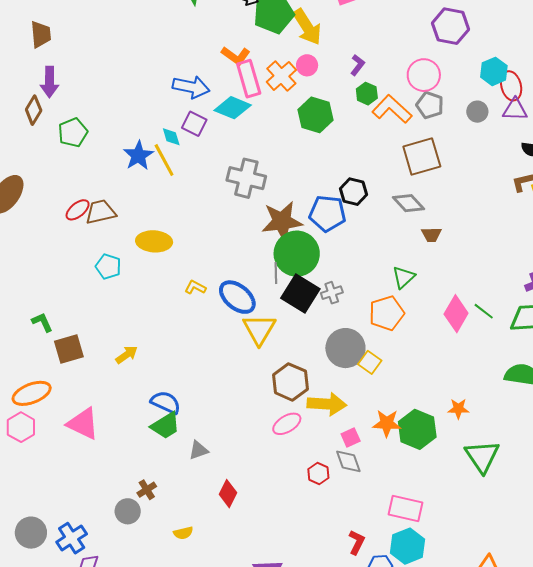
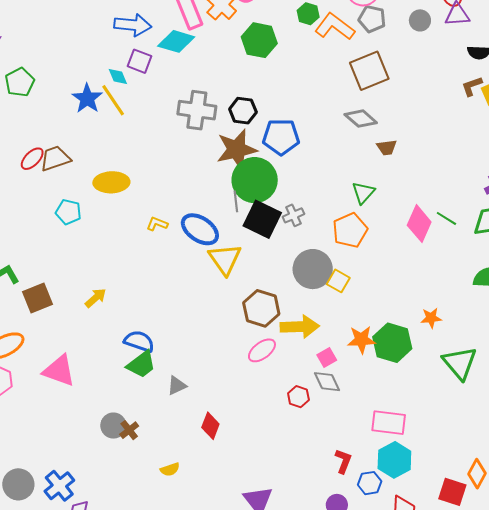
black hexagon: (354, 192) -> (243, 111), moved
gray circle: (128, 511) -> (113, 426), moved

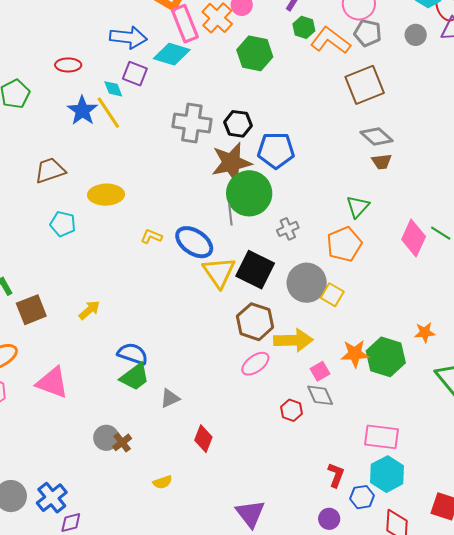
gray diamond: (361, 119) -> (377, 136), moved
red ellipse: (32, 159) -> (68, 65), moved, turned 45
black square: (262, 219) -> (255, 270), moved

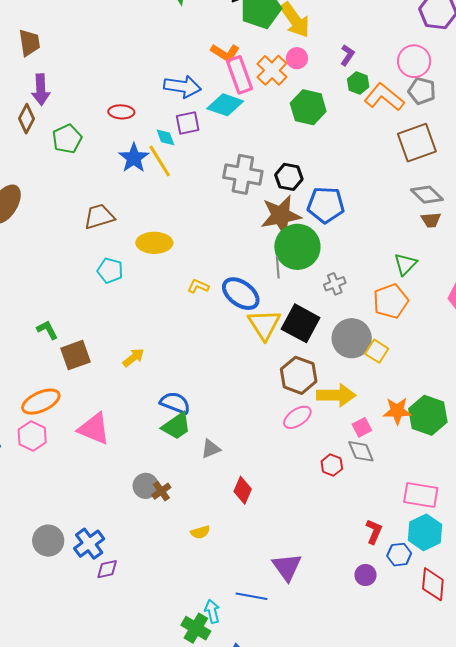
purple square: (135, 74) -> (188, 123), turned -35

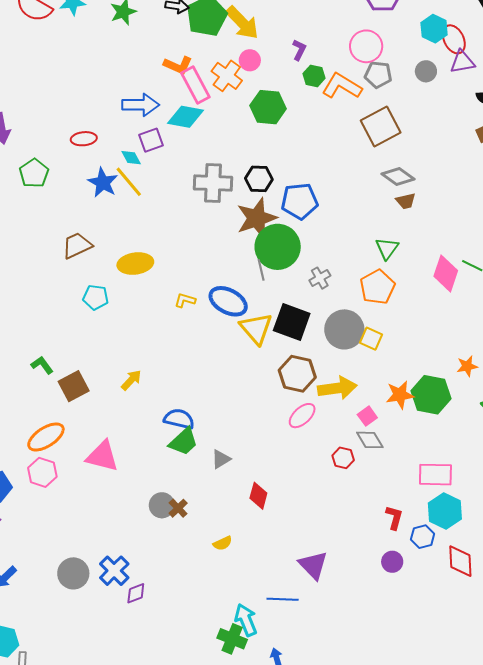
cyan arrow: (212, 611) -> (246, 620), size x1.4

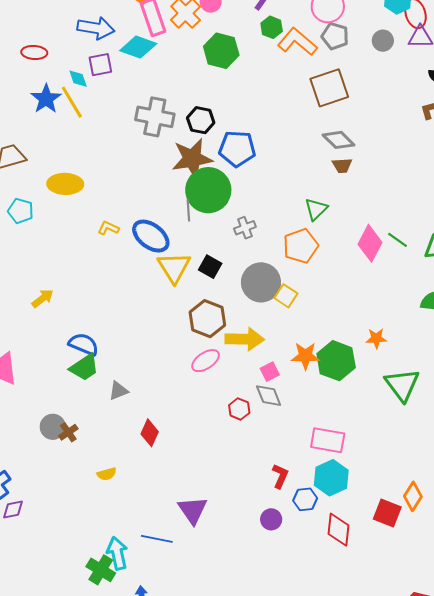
black square: (292, 322) -> (210, 267), size x0.6

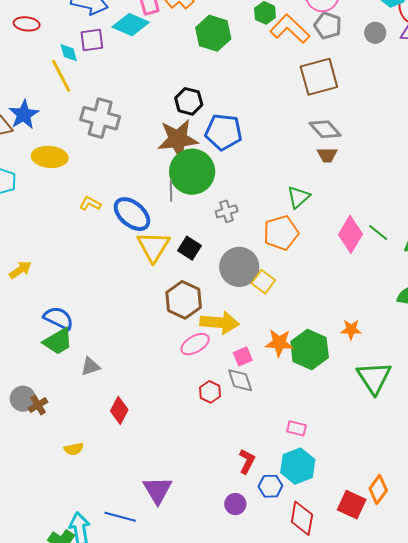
blue star: (46, 99) -> (24, 115), moved
gray cross: (155, 117) -> (100, 118), moved
pink ellipse: (206, 361) -> (195, 344), moved
pink rectangle: (328, 440) -> (296, 428), size x0.6

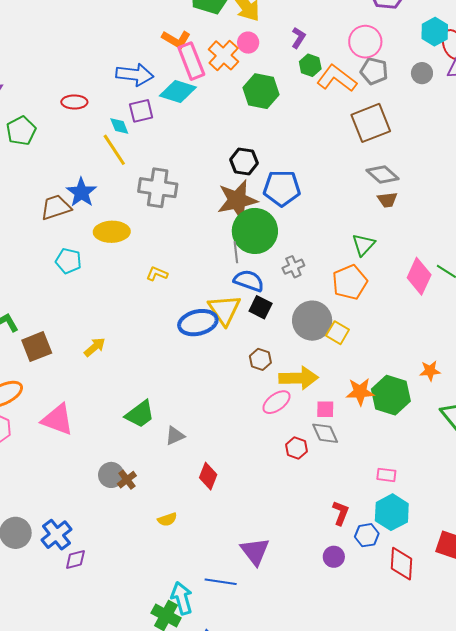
blue ellipse: (132, 214) -> (198, 323), moved, turned -48
brown hexagon: (184, 300) -> (260, 359), size x0.6
blue semicircle: (58, 318) -> (249, 281), moved
pink square: (243, 356) -> (325, 409), turned 30

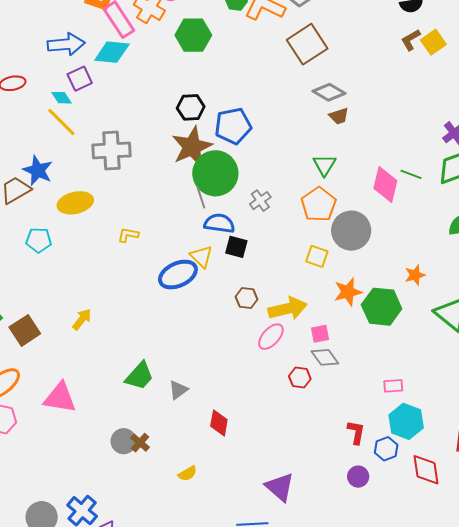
yellow triangle: (224, 310) -> (201, 257), size x0.7
gray circle: (312, 321) -> (351, 231), moved
orange star: (360, 392) -> (348, 292), moved

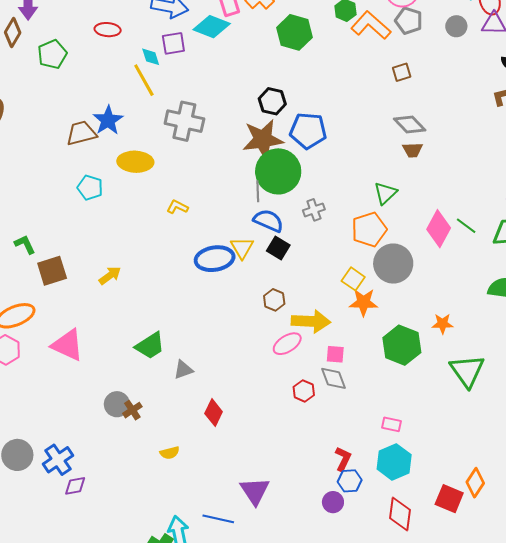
brown square: (307, 44) -> (402, 72), size x0.5
orange star: (348, 292) -> (364, 302), moved
blue hexagon: (386, 449) -> (350, 481), moved

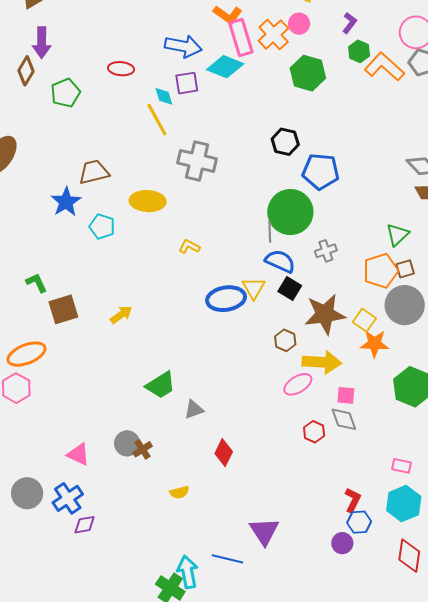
brown square: (402, 72) -> (405, 269), moved
blue star: (108, 120) -> (66, 202), moved
brown star: (263, 139) -> (325, 314), moved
pink triangle: (67, 345) -> (78, 454), moved, size x0.7

